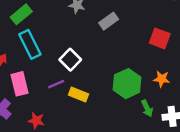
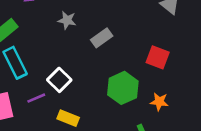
purple line: (56, 84) -> (36, 98), moved
green hexagon: (127, 84) -> (123, 88), moved

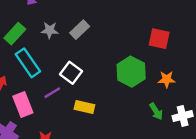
gray star: (67, 20) -> (50, 30), moved
gray rectangle: (102, 38) -> (80, 30), moved

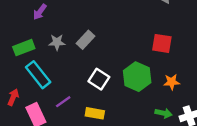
green rectangle: (15, 34) -> (24, 48), turned 30
white square: (71, 73) -> (99, 79), moved
green arrow: (156, 111) -> (163, 113), turned -42

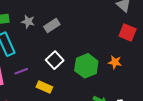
red square: (162, 43) -> (128, 32), moved
orange star: (172, 82) -> (115, 62), moved

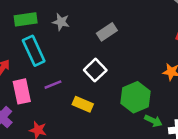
gray rectangle: (52, 25) -> (107, 32), moved
green hexagon: (86, 66) -> (136, 97), moved

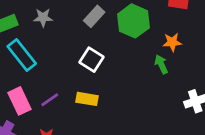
purple line: (53, 85) -> (50, 100), moved
green hexagon: (136, 97) -> (133, 21), moved
green arrow: (153, 121) -> (161, 64), moved, turned -126

